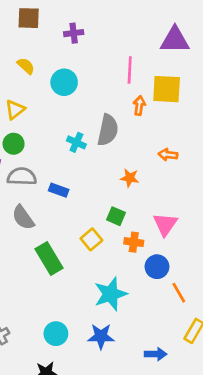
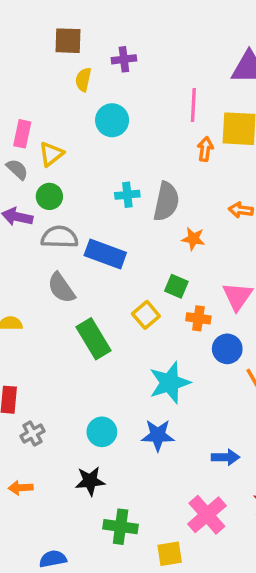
yellow semicircle: (26, 66) -> (83, 80), moved, turned -120
gray semicircle: (108, 130) -> (166, 202), moved
cyan cross: (76, 142) -> (127, 195), turned -30
blue rectangle: (59, 190) -> (105, 254), size x1.6

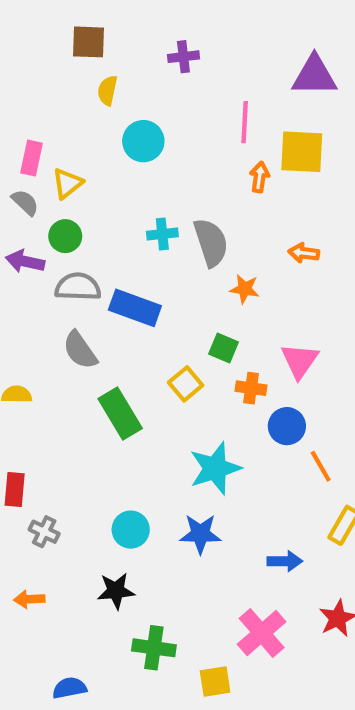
purple cross: (124, 59) -> (183, 57), moved
gray semicircle: (166, 202) -> (211, 242), turned -30
gray cross: (32, 434) -> (44, 532), turned -35

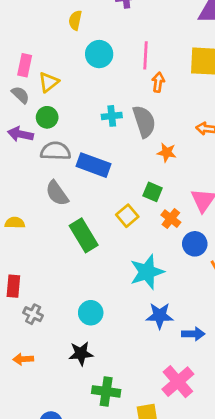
pink line: (245, 122) -> (146, 55), moved
orange arrow: (259, 177) -> (158, 82), moved
orange cross: (251, 388) -> (171, 219), turned 30
blue star: (200, 534) -> (160, 316), moved

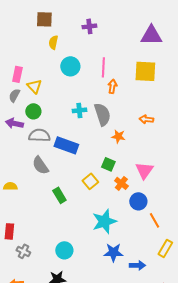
yellow triangle: (49, 82) -> (34, 86), turned -35
gray semicircle: (20, 95) -> (14, 95), turned -104
green rectangle: (84, 235) -> (59, 195), size x0.7

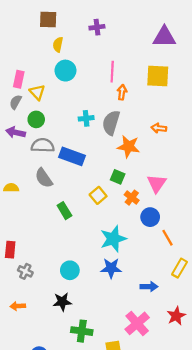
cyan circle: (70, 66) -> (65, 71), moved
gray semicircle: (102, 114) -> (111, 123), turned -145
orange star: (118, 136) -> (128, 147), size x1.5
yellow semicircle: (10, 186) -> (11, 188), moved
blue star: (113, 252) -> (111, 268), moved

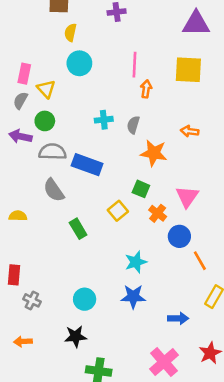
gray semicircle: (111, 123) -> (133, 125), size x0.6
yellow semicircle: (11, 188) -> (18, 216), moved
cyan star: (113, 239) -> (136, 262), size x0.7

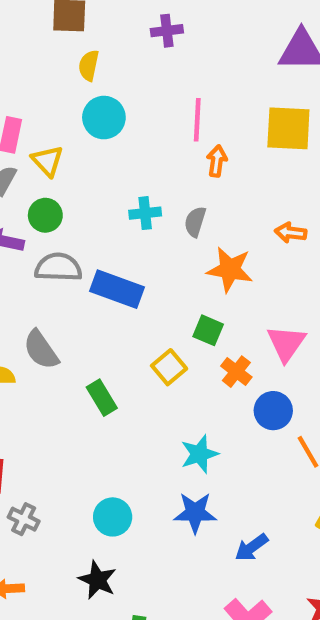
gray semicircle: (54, 190) -> (41, 350), moved
blue arrow: (178, 318) -> (252, 547), moved, turned 144
black star: (76, 336) -> (97, 580), turned 30

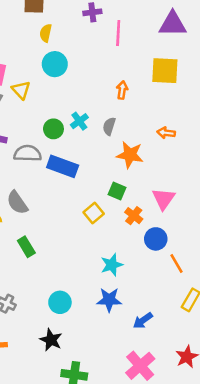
pink line: (197, 120) -> (118, 33), moved
cyan cross: (145, 213) -> (79, 121), turned -30
green circle: (45, 215) -> (53, 129), moved
green rectangle: (102, 398) -> (26, 247), moved

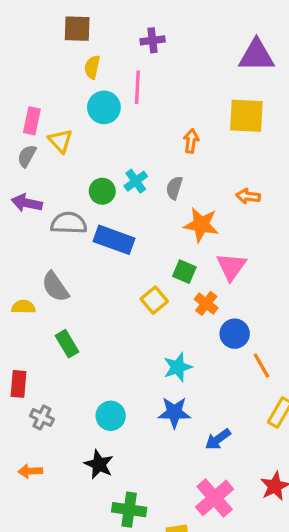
pink line: (118, 33) -> (137, 87), moved
pink triangle: (164, 199) -> (231, 267), moved

